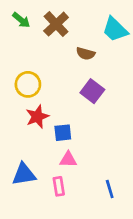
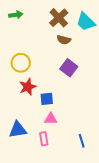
green arrow: (21, 20) -> (16, 15), turned -48
brown cross: (56, 24) -> (59, 18), moved

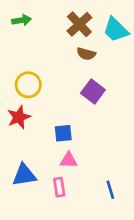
red star: (28, 87) -> (19, 117), moved

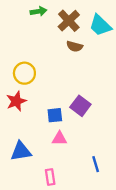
green arrow: (22, 20) -> (38, 11), moved
purple square: (93, 92) -> (80, 106), moved
pink rectangle: (59, 187) -> (50, 177), moved

